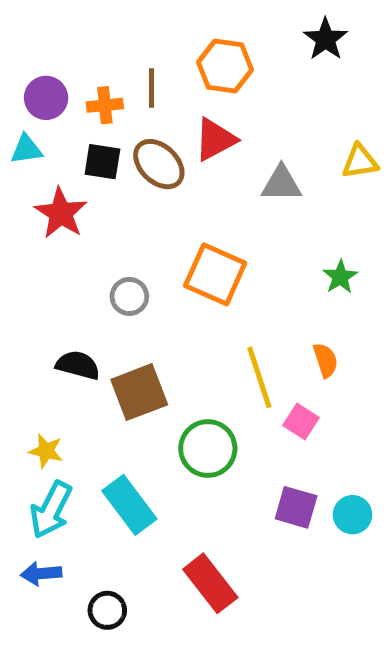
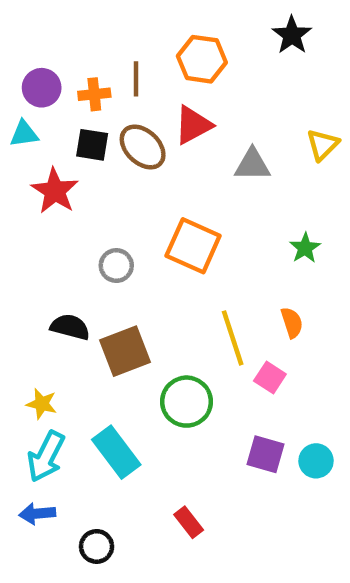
yellow triangle: (360, 162) -> (323, 145), turned -36
red rectangle: (210, 583) -> (189, 522), size x0.6

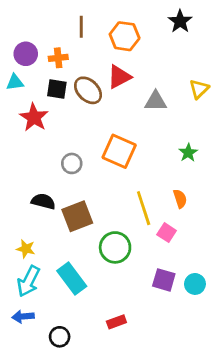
brown line: (136, 79) -> (81, 27), moved
red rectangle: (189, 522) -> (116, 322), turned -72

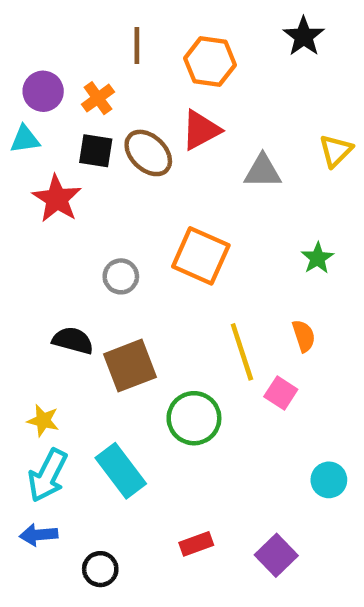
orange cross: (58, 58) -> (98, 98), turned -30
purple square: (164, 280) -> (276, 555), moved, turned 30

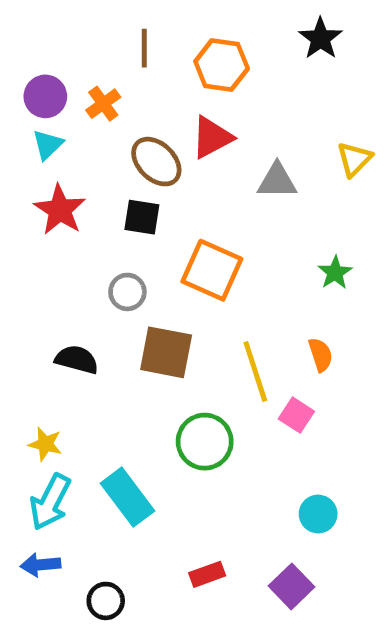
cyan triangle: (25, 139) -> (48, 145), moved, turned -36
black square: (96, 151) -> (142, 217), moved
brown square: (130, 366) -> (166, 352), moved, turned 32
cyan circle: (329, 480) -> (318, 514), moved

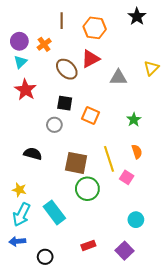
black square: (142, 217) -> (65, 103), moved
orange square: (212, 270) -> (90, 116), size x0.7
green star: (335, 273) -> (134, 120), moved
brown square: (166, 352) -> (76, 163), moved

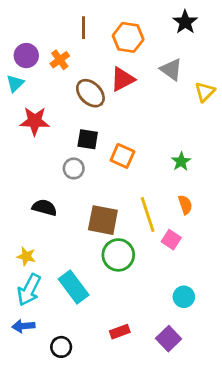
cyan triangle: (20, 62) -> (15, 83), moved
gray triangle: (118, 77) -> (171, 69), moved, turned 36
red star: (26, 90) -> (35, 121), turned -30

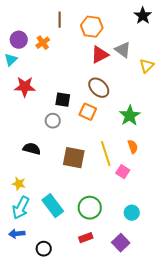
black star: (185, 22) -> (143, 16), moved
red triangle: (122, 79) -> (100, 55), moved
brown ellipse: (90, 93) -> (99, 88), moved
green star: (181, 162) -> (130, 116), size x1.5
green circle: (118, 255) -> (90, 208), moved

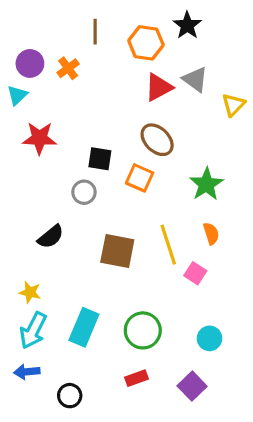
black star: (143, 16) -> (187, 25), moved
black semicircle: (32, 149) -> (51, 237), turned 126
cyan rectangle: (53, 206) -> (84, 327), turned 60

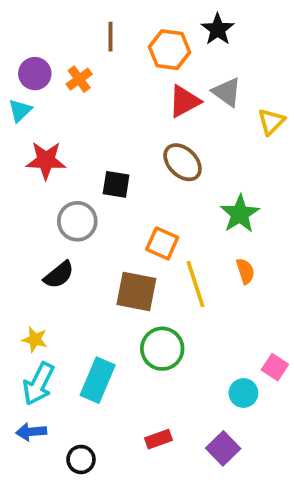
orange square: (140, 178) -> (162, 243), moved
gray circle: (84, 192) -> (77, 221), moved, size x1.4
pink square: (195, 273) -> (275, 367), moved
green circle: (143, 330) -> (162, 349), moved

